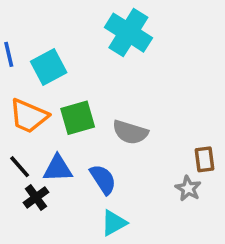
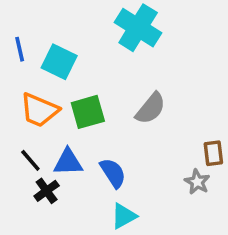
cyan square: (49, 67) -> (59, 62), turned -36
gray semicircle: (130, 132) -> (151, 108), moved, turned -68

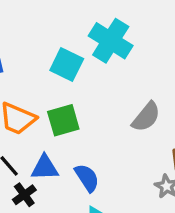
cyan square: (59, 62) -> (67, 64), moved
gray semicircle: (151, 108) -> (146, 117), moved

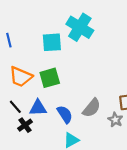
cyan square: (67, 64) -> (52, 42), turned -30
gray semicircle: (146, 117) -> (92, 108), moved

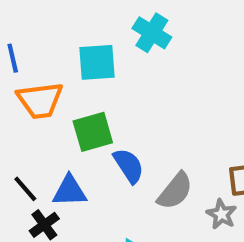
cyan cross: (80, 27) -> (152, 33), size x0.7
orange trapezoid: (21, 77) -> (40, 100), moved, turned -30
blue semicircle: (65, 114) -> (129, 166), moved

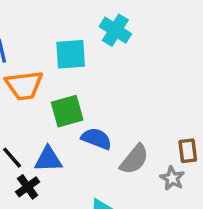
blue semicircle: (129, 166) -> (96, 139), turned -36

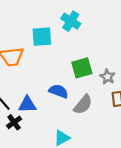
green square: (67, 111) -> (82, 68), moved
gray star: (172, 178) -> (107, 77), moved

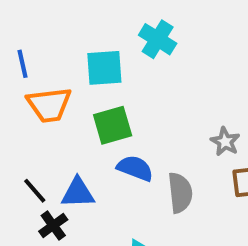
green square: (82, 68) -> (113, 125), moved
gray semicircle: (83, 105) -> (180, 193), turned -45

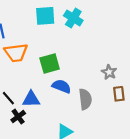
cyan square: (104, 68) -> (45, 16), moved

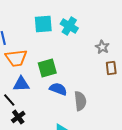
gray star: (109, 72) -> (102, 47), moved
brown rectangle: (119, 94) -> (111, 68), moved
blue triangle: (31, 99) -> (21, 84), moved

